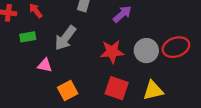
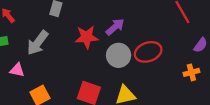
purple arrow: (122, 14) -> (115, 27), moved
red star: (112, 52) -> (87, 37), moved

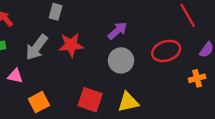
red star: (87, 37) -> (71, 45), moved
red ellipse: (148, 52) -> (166, 51), moved

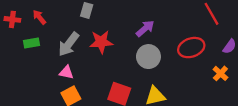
pink triangle: (15, 76) -> (66, 72), moved
orange cross: (197, 78) -> (220, 73), turned -32

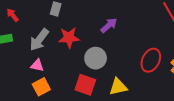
red ellipse: (191, 48) -> (151, 60), moved, turned -45
gray circle: (148, 57) -> (96, 58), moved

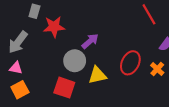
purple arrow: (109, 25) -> (90, 41), moved
red star: (69, 38) -> (54, 27), moved
yellow triangle: (118, 87) -> (97, 75), moved

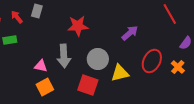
gray rectangle: (34, 11) -> (37, 11), moved
purple arrow: (90, 41) -> (130, 33), moved
gray arrow: (18, 42) -> (64, 56), moved, turned -40

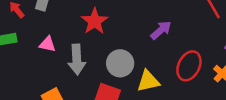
red star: (78, 26) -> (95, 21), turned -30
pink triangle: (41, 66) -> (47, 44), moved

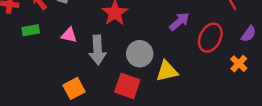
red ellipse: (189, 66) -> (210, 38), moved

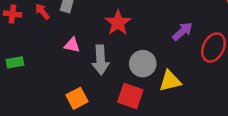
green rectangle: (31, 30) -> (15, 62), moved

